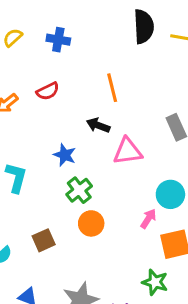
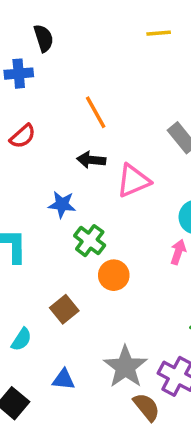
black semicircle: (144, 26) -> (44, 38), moved, size x0.7

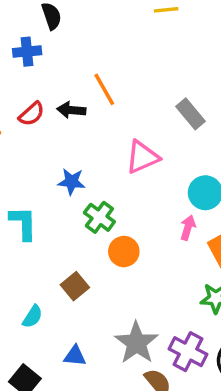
black arrow: (91, 160) -> (71, 110), moved

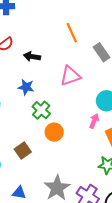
orange line: (104, 89) -> (72, 33), moved
black arrow: (71, 110) -> (32, 56), moved

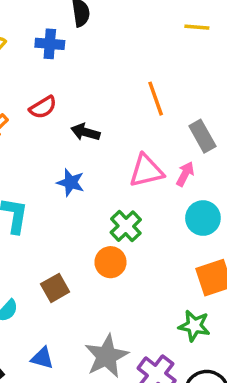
green cross: (41, 110) -> (126, 226), moved
pink arrow: (94, 121) -> (185, 174), moved

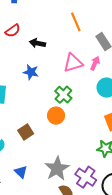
blue triangle: (42, 358) -> (21, 172), turned 32

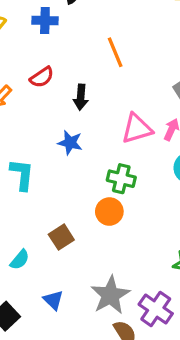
orange line: (76, 22) -> (115, 52), moved
black arrow: (37, 43) -> (81, 97), turned -98
green cross: (63, 95) -> (121, 179), turned -30

